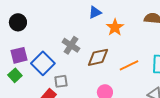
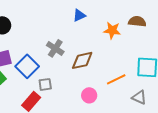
orange star: (115, 27) -> (112, 30), moved, turned -30
orange line: (129, 65) -> (116, 79), moved

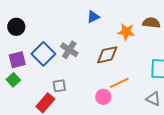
brown diamond: (82, 60) -> (107, 55), moved
blue square: (27, 66) -> (43, 54), moved
orange line: (116, 79) -> (119, 83), moved

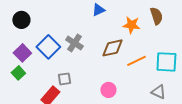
brown semicircle: (151, 23) -> (156, 16), turned 66
purple square: (17, 60) -> (22, 53), turned -30
orange line: (119, 83) -> (136, 61), moved

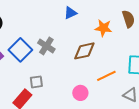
orange line: (136, 61) -> (106, 76), moved

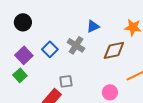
blue triangle: (70, 13) -> (93, 26), moved
blue square: (20, 50) -> (50, 49), size x0.7

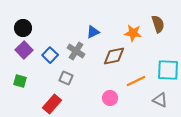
purple square: (24, 55) -> (24, 50), moved
green square: (20, 75) -> (20, 81), turned -32
gray square: (66, 81) -> (66, 78), moved, turned 32

